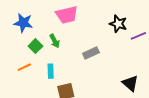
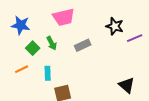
gray rectangle: (91, 53) -> (83, 45), moved

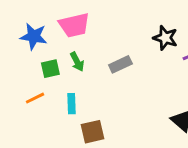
pink trapezoid: (64, 17) -> (74, 25), moved
green square: (33, 48) -> (50, 69), turned 32

